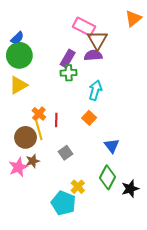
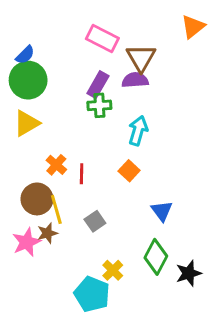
pink rectangle: (84, 27) -> (102, 38), moved
yellow line: (39, 130) -> (56, 209), moved

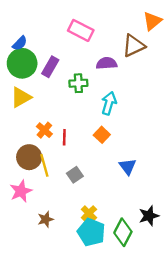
brown triangle: (141, 58) -> (134, 46), moved, turned 35
purple rectangle: (98, 85) -> (50, 67), moved
brown star: (47, 233) -> (46, 219), moved
green diamond: (156, 257) -> (123, 232), moved
cyan pentagon: (92, 294) -> (91, 232), moved

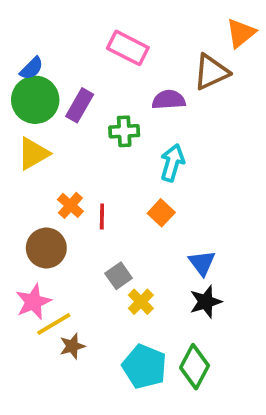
yellow line: (44, 165) -> (54, 324), moved, turned 75
yellow cross: (89, 213) -> (141, 302), moved
black star: (149, 216) -> (206, 302), moved

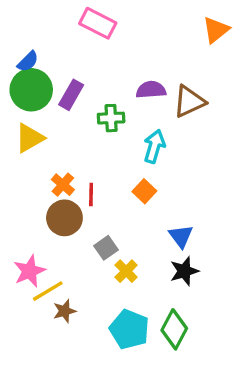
pink rectangle: (128, 48) -> (98, 23), moved
brown triangle: (211, 72) -> (189, 101), moved
brown circle: (46, 248) -> (64, 218), moved

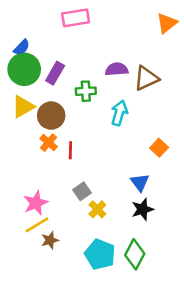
pink rectangle: (98, 23) -> (76, 18), turned -36
orange square: (144, 191) -> (159, 148), moved
brown circle: (64, 218) -> (51, 116), moved
pink star: (30, 271) -> (36, 203), moved

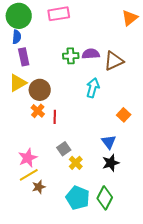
blue semicircle: (22, 47) -> (17, 37), turned -40
green circle: (24, 69) -> (19, 16), moved
purple rectangle: (55, 73) -> (24, 57), moved, turned -42
green cross: (86, 91) -> (71, 56), moved

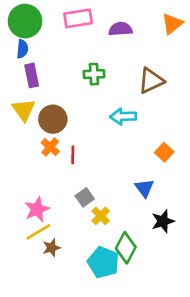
purple semicircle: (91, 54) -> (120, 29), moved
yellow triangle: (18, 83) -> (24, 110), turned -36
cyan arrow: (93, 88) -> (123, 116), turned -108
black star: (111, 163) -> (163, 221), moved
green diamond: (105, 198) -> (126, 248), moved

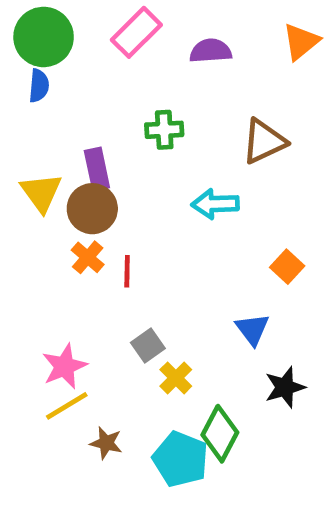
pink rectangle: (78, 18) -> (136, 32), turned -36
purple rectangle: (32, 75) -> (97, 169), moved
brown star: (52, 248) -> (106, 443), moved, turned 30

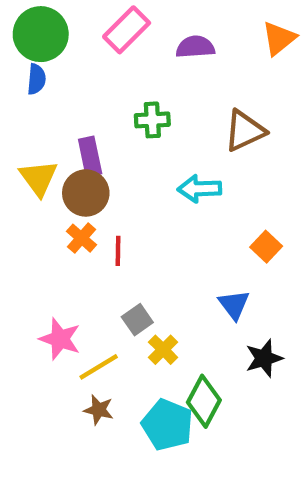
pink star: (64, 366) -> (60, 339), turned -30
yellow line: (67, 406) -> (99, 367), moved

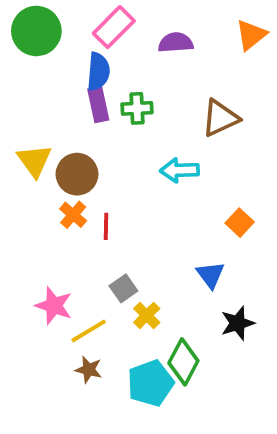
blue semicircle: (36, 79) -> (98, 72), moved, size x1.4
purple rectangle: (90, 156) -> (98, 104), moved
cyan pentagon: (167, 425) -> (151, 383), turned 30

